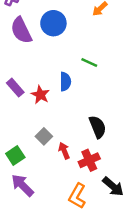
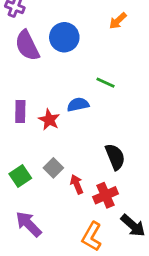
blue semicircle: (65, 82) -> (78, 105), turned -102
purple rectangle: (15, 88) -> (20, 111), turned 42
green square: (15, 155) -> (20, 176), moved

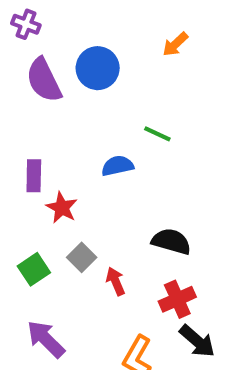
red star: (49, 120) -> (62, 208), moved
black semicircle: (115, 157) -> (171, 241), turned -52
red cross: (106, 195) -> (177, 299), moved

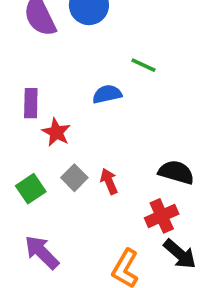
black semicircle: (171, 241) -> (176, 172), moved
red arrow: (116, 281) -> (109, 181), moved

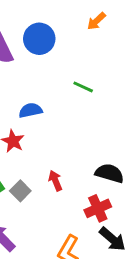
blue semicircle: (107, 94) -> (30, 110), moved
gray square: (74, 178) -> (20, 191), moved

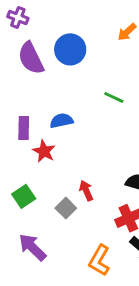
gray square: (20, 191) -> (66, 208), moved

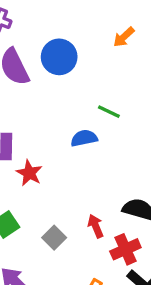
blue semicircle: (61, 121) -> (84, 138), moved
red arrow: (86, 191) -> (96, 226), moved

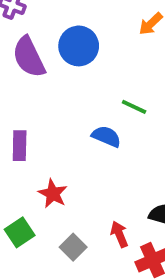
blue semicircle: (84, 138) -> (106, 136), turned 35
red star: (29, 173) -> (53, 194), moved

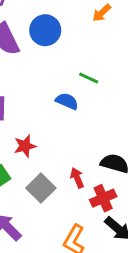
red star: (53, 194) -> (25, 146), turned 30
gray square: (73, 247) -> (41, 188), size x1.4

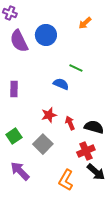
red star: (25, 146) -> (49, 115), moved
red arrow: (77, 178) -> (70, 123), moved

